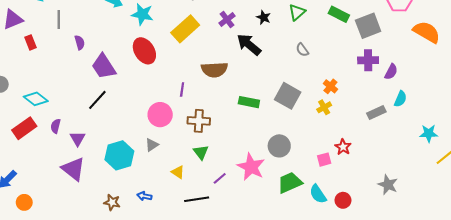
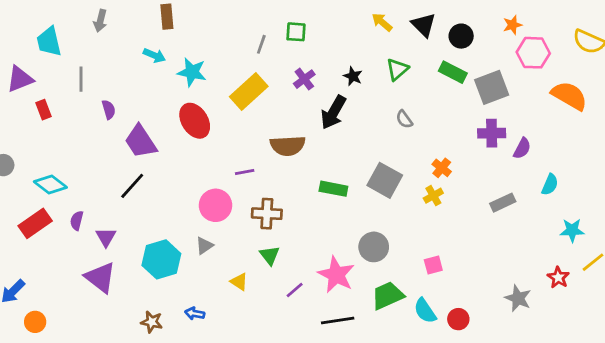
black arrow: (249, 45) -> (333, 112), turned -100
purple line: (182, 90) -> (245, 172), turned 72
cyan semicircle: (400, 99) -> (550, 185), moved
red star: (343, 147) -> (558, 277), moved
black line: (197, 199) -> (338, 320), moved

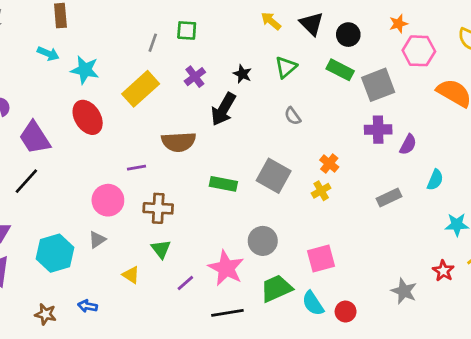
pink square: (433, 265) -> (321, 259), size x1.5

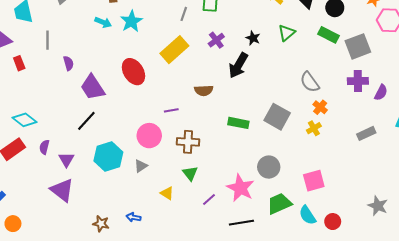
cyan star: (85, 70) -> (131, 21), moved, turned 30
gray semicircle: (293, 116) -> (310, 82), moved, size x1.5
brown semicircle: (179, 142) -> (204, 90), size x0.7
cyan hexagon: (55, 253) -> (108, 157), moved

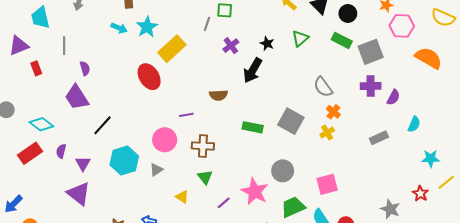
gray line: (184, 14) -> (207, 24), moved
yellow rectangle: (174, 50) -> (172, 49), moved
purple trapezoid: (93, 87) -> (77, 97), moved

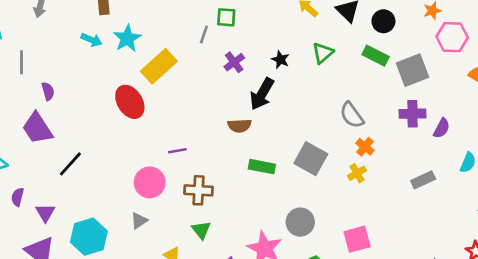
brown semicircle: (218, 95) -> (239, 126), moved
cyan hexagon: (124, 160) -> (89, 237), moved

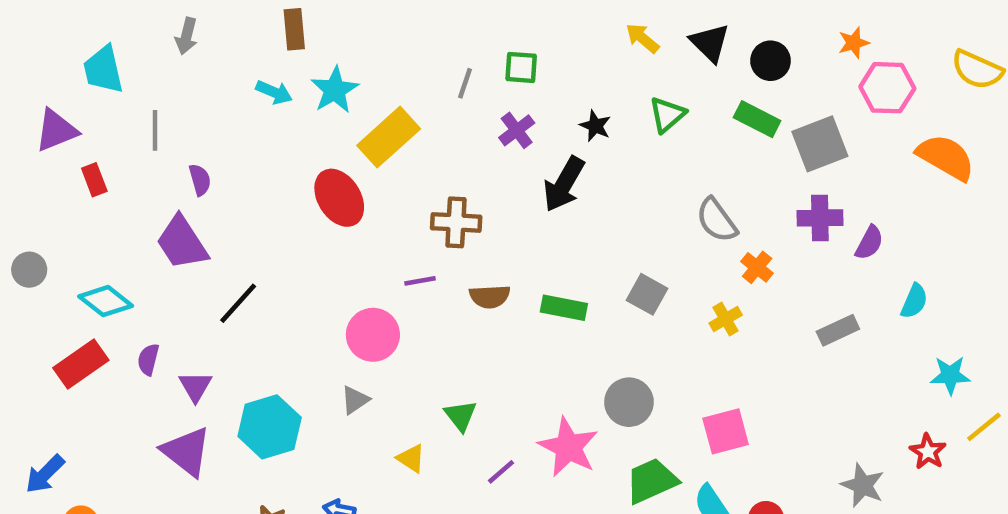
green square: (226, 17) -> (521, 67), moved
brown semicircle: (239, 126) -> (490, 297), moved
orange cross: (365, 147) -> (757, 267), moved
gray square: (311, 159) -> (647, 294), size x0.7
brown cross: (199, 190) -> (456, 222), moved

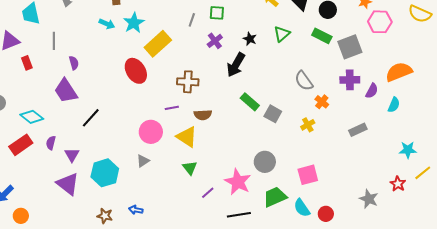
orange semicircle: (946, 157) -> (399, 72), moved, turned -52
cyan semicircle: (914, 301) -> (394, 105), moved
green rectangle: (564, 308) -> (250, 102), moved, turned 30
yellow triangle: (411, 458) -> (187, 137), moved, size x1.6

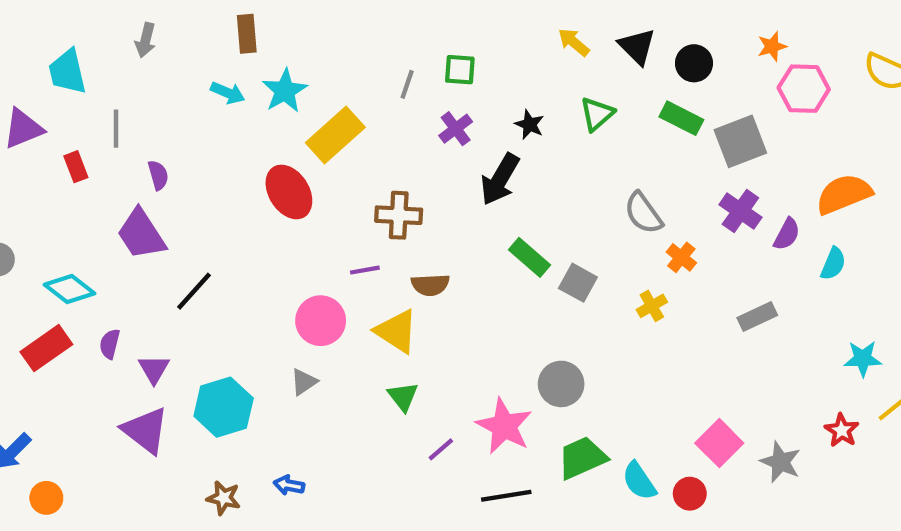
red rectangle: (27, 63) -> (76, 167), moved
purple cross: (350, 80) -> (740, 211), turned 36
pink square: (308, 175) -> (719, 443), moved, turned -30

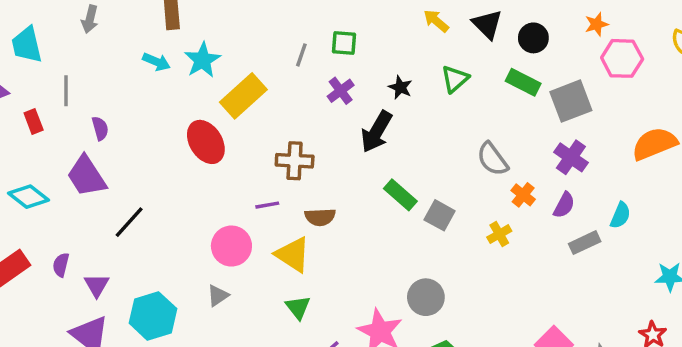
purple semicircle: (787, 234) -> (564, 205), moved
cyan semicircle: (833, 264) -> (620, 215), moved
cyan diamond: (70, 289) -> (28, 197), moved

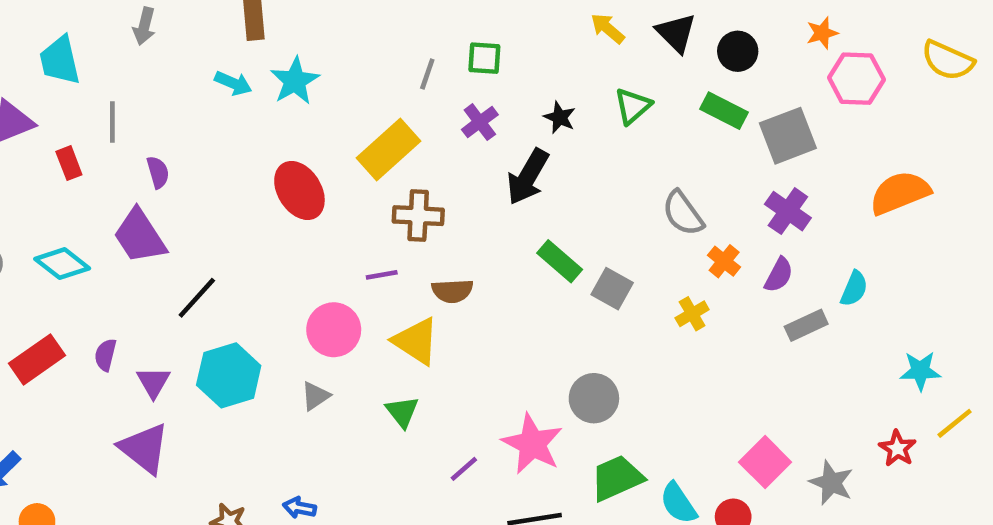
yellow rectangle: (243, 96) -> (388, 149), moved
green triangle: (298, 307) -> (402, 412), moved
cyan hexagon: (153, 316) -> (229, 375), moved

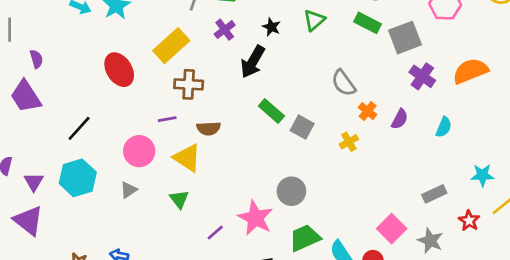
purple cross: (788, 211) -> (422, 76), moved
black line: (197, 298) -> (79, 128), moved
gray rectangle: (806, 325) -> (434, 194), moved

